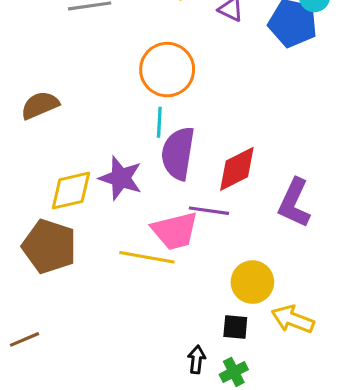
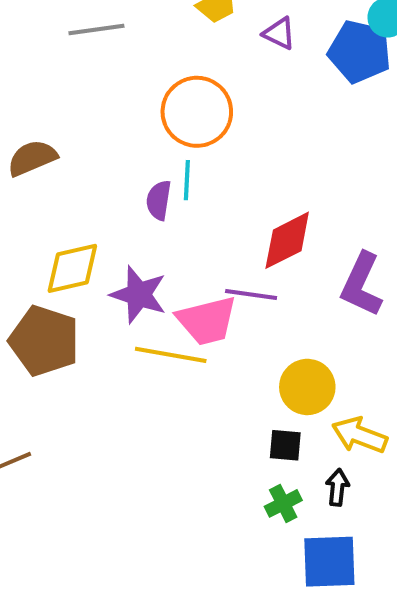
purple semicircle: (178, 153) -> (159, 200), moved, size x0.6
purple star: (121, 178) -> (139, 295), moved
black arrow: (197, 360) -> (337, 487), moved

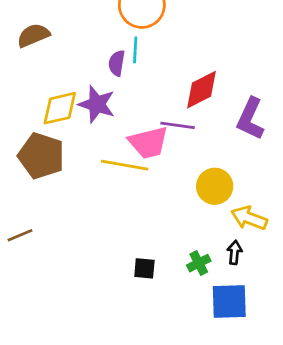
purple star: (139, 295) -> (97, 104), moved
black square: (285, 445) -> (144, 268), moved

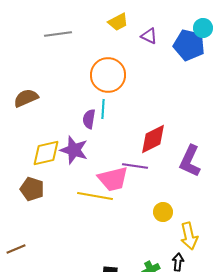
brown pentagon: (41, 156) -> (32, 189), size x0.7
yellow circle: (215, 186) -> (163, 212), size x0.7
yellow arrow: (249, 218) -> (189, 236), turned -124

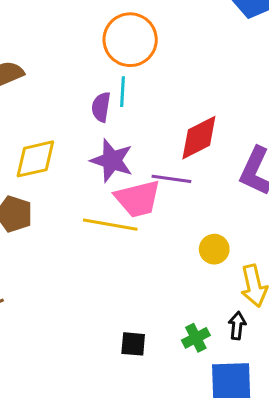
purple star: (74, 150) -> (112, 160), moved

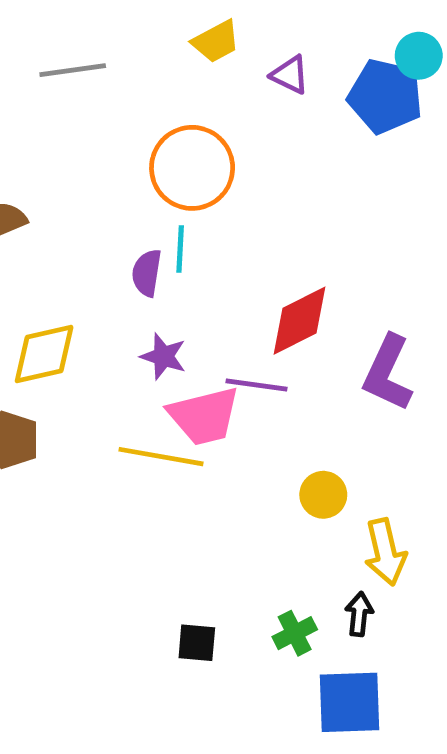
purple star: (112, 160) -> (163, 356), size x0.7

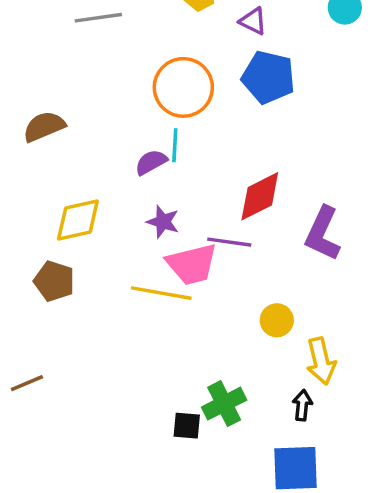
blue pentagon: (385, 96) -> (268, 77), moved
purple semicircle: (147, 273) -> (151, 162), turned 52
green cross: (295, 633) -> (224, 404), moved, size x1.4

